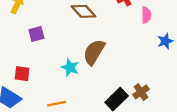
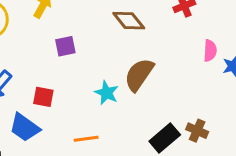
pink semicircle: (146, 15) -> (210, 51), moved
brown cross: (141, 92) -> (197, 131), turned -35

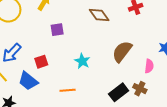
pink semicircle: (210, 51) -> (149, 66), moved
brown semicircle: (139, 75) -> (122, 51), moved
red square: (43, 97) -> (41, 62), turned -32

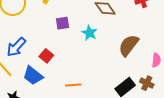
cyan star: (82, 61) -> (89, 33), moved
red square: (41, 62) -> (46, 56), turned -32

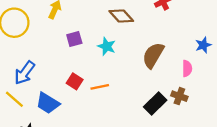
red square: (46, 56) -> (75, 81), moved
orange line: (73, 85) -> (100, 87), moved

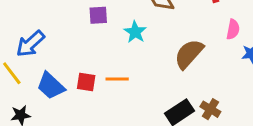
pink semicircle: (187, 68) -> (233, 29), moved
red square: (75, 81) -> (86, 82), moved, turned -35

